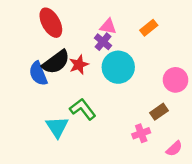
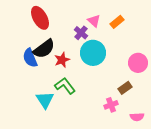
pink triangle: (108, 26) -> (94, 21), moved, turned 32
red star: (79, 65) -> (62, 60), moved
pink semicircle: (174, 149) -> (137, 117), turned 40

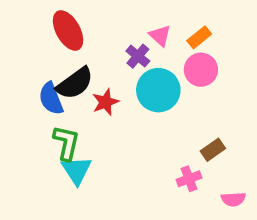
pink circle: (138, 63) -> (201, 70), moved
green L-shape: (65, 86) -> (66, 143), moved, turned 50

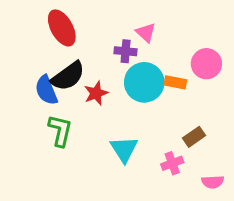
orange rectangle: (199, 37) -> (175, 82), moved, turned 50
purple cross: (138, 56) -> (126, 51), turned -35
pink circle: (201, 70) -> (206, 64), moved
cyan triangle: (77, 170) -> (124, 149), moved

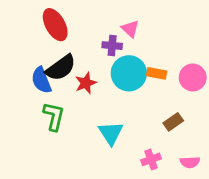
pink circle: (206, 64) -> (193, 77), moved
pink cross: (172, 163) -> (151, 159), moved

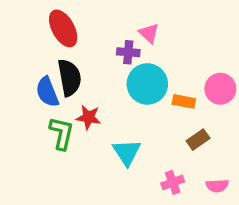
black semicircle: (61, 68) -> (69, 78), turned -64
orange rectangle: (157, 73) -> (184, 101), moved
red star: (86, 83) -> (89, 117), moved, turned 30

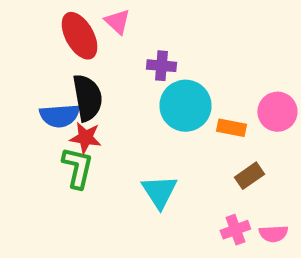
pink triangle: (149, 33) -> (118, 22), moved
blue semicircle: (47, 92) -> (60, 116), turned -72
red star: (89, 117) -> (86, 138), moved
pink cross: (173, 182) -> (235, 230), moved

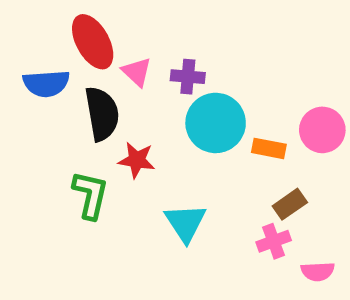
pink triangle: (118, 22) -> (137, 72), moved
blue semicircle: (60, 116) -> (46, 84), moved
red star: (86, 138) -> (137, 160), moved
pink cross: (235, 230) -> (274, 241), moved

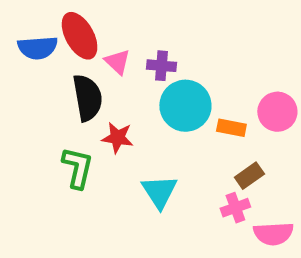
blue semicircle: (46, 84) -> (38, 48), moved
pink semicircle: (318, 271) -> (273, 234), size x1.4

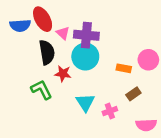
purple cross: (161, 66) -> (86, 35), size x1.6
cyan circle: (185, 106) -> (85, 57), moved
green L-shape: (78, 168) -> (41, 90), turned -40
pink cross: (235, 208) -> (110, 111), moved

